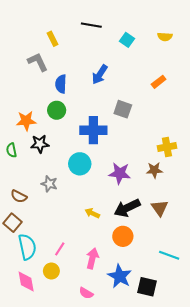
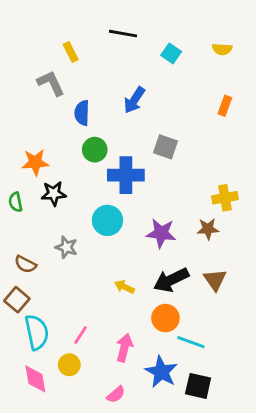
orange rectangle: (159, 82) -> (225, 106), moved, turned -32
green circle: (57, 110) -> (95, 150), moved
cyan line: (169, 255) -> (191, 342), moved
pink semicircle: (86, 293) -> (116, 394), turned -72

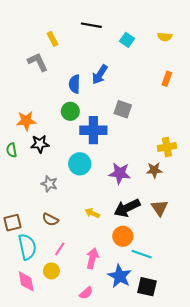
blue semicircle: (82, 113) -> (75, 84), moved
brown semicircle: (25, 264) -> (50, 219), moved
brown square: (17, 300) -> (13, 223), turned 36

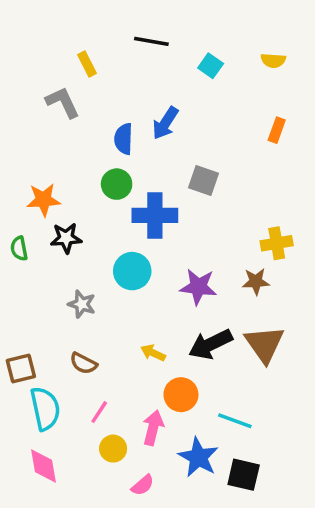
brown triangle: (160, 208) -> (264, 344), size x1.4
orange circle: (123, 236) -> (181, 395), moved
yellow circle: (51, 271) -> (113, 449), moved

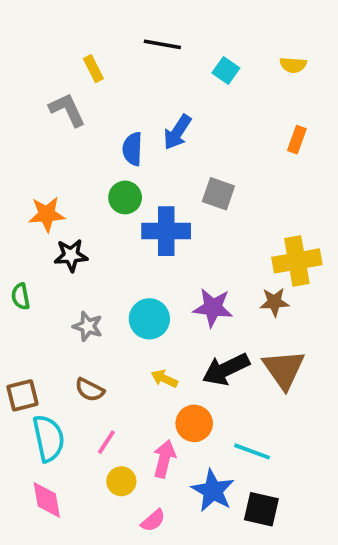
yellow cross: (277, 243) -> (297, 261), size x1.4
green semicircle: (19, 248) -> (21, 296), moved
cyan circle: (132, 271) -> (149, 319), moved

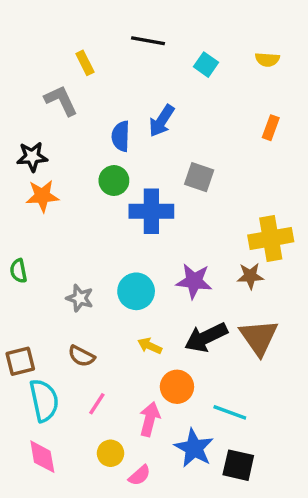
black star: (71, 255) -> (32, 157), moved
yellow circle: (121, 481) -> (111, 453), moved

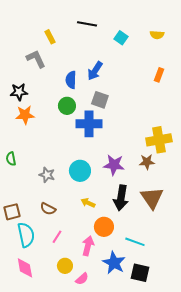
gray square: (199, 177) -> (100, 100), moved
black arrow: (206, 337) -> (121, 198), turned -55

